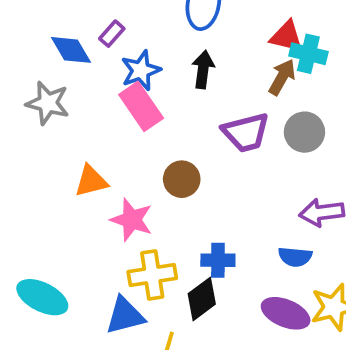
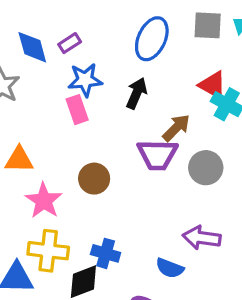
brown arrow: (282, 77) -> (176, 128), moved
pink rectangle: (141, 106) -> (77, 110), size x0.7

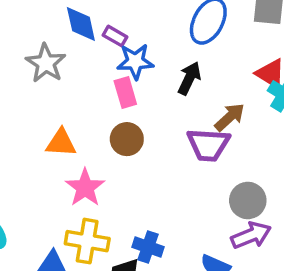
purple rectangle: (70, 43) -> (115, 36), moved, turned 60
gray circle: (206, 168) -> (248, 200), moved
brown circle: (94, 179) -> (127, 139), moved
purple arrow: (202, 238) -> (251, 235), turned 147

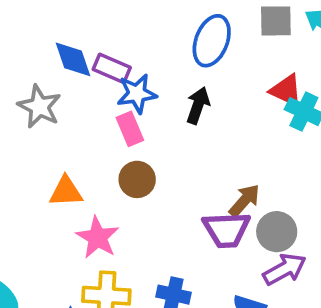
purple rectangle: (115, 36) -> (112, 68), size x1.4
brown arrow: (230, 117) -> (244, 201), moved
purple trapezoid: (208, 145) -> (226, 230), moved

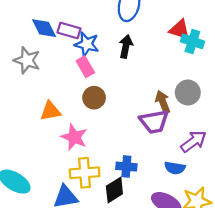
blue star: (137, 94) -> (87, 44), turned 30
brown arrow: (244, 201) -> (163, 102), turned -55
gray circle: (277, 232) -> (188, 93), moved

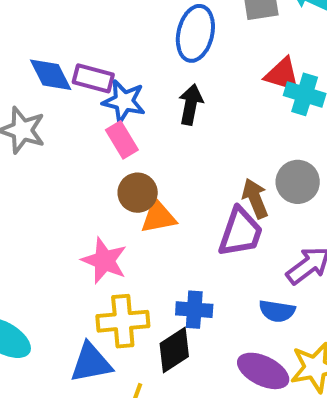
orange triangle: (51, 111) -> (158, 217), moved
purple trapezoid: (154, 122) -> (240, 232), turned -60

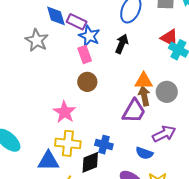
orange triangle: (158, 217) -> (144, 81), moved

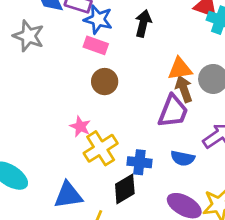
pink rectangle: (85, 55) -> (96, 45), turned -42
pink star: (65, 112) -> (80, 126), size x0.7
yellow cross: (68, 143) -> (101, 148), moved, turned -30
blue semicircle: (144, 153) -> (183, 158), moved

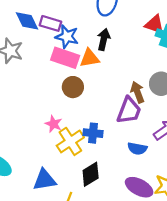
pink rectangle: (96, 45) -> (65, 58), size x1.4
orange triangle: (180, 69) -> (90, 58), moved
blue cross: (139, 162) -> (93, 133), moved

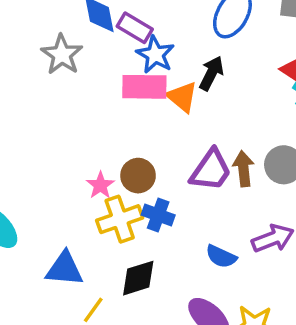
pink rectangle: (65, 58) -> (144, 87), turned -32
orange triangle: (90, 58) -> (182, 97), turned 35
brown circle: (73, 87) -> (138, 176), moved
purple trapezoid: (129, 110) -> (211, 170), moved

